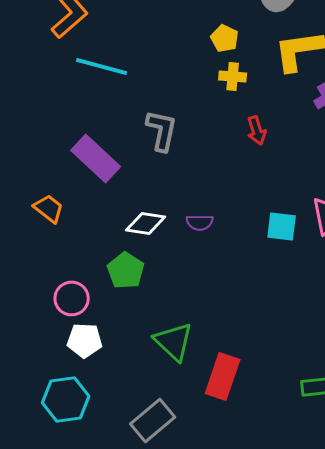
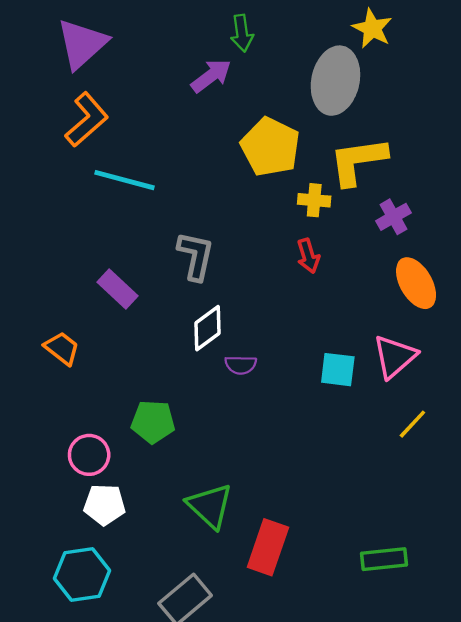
yellow pentagon: (225, 38) -> (270, 147), size x1.8
yellow cross: (233, 76) -> (314, 200), moved
purple rectangle: (96, 158) -> (118, 289), size x0.7
white diamond: (146, 223) -> (208, 328), moved, turned -45
green pentagon: (126, 270) -> (153, 422), turned -30

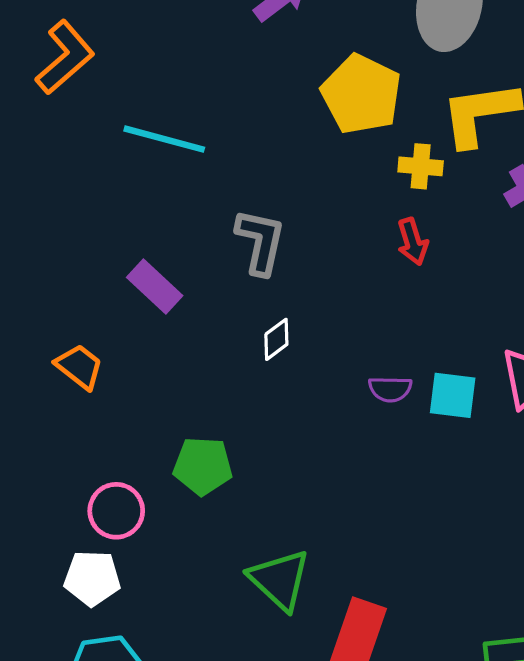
orange L-shape: (87, 120) -> (65, 57), moved
white diamond: (208, 328) -> (276, 339), size x0.7
purple semicircle: (241, 365) -> (390, 389), moved
white pentagon: (104, 505) -> (92, 578), moved

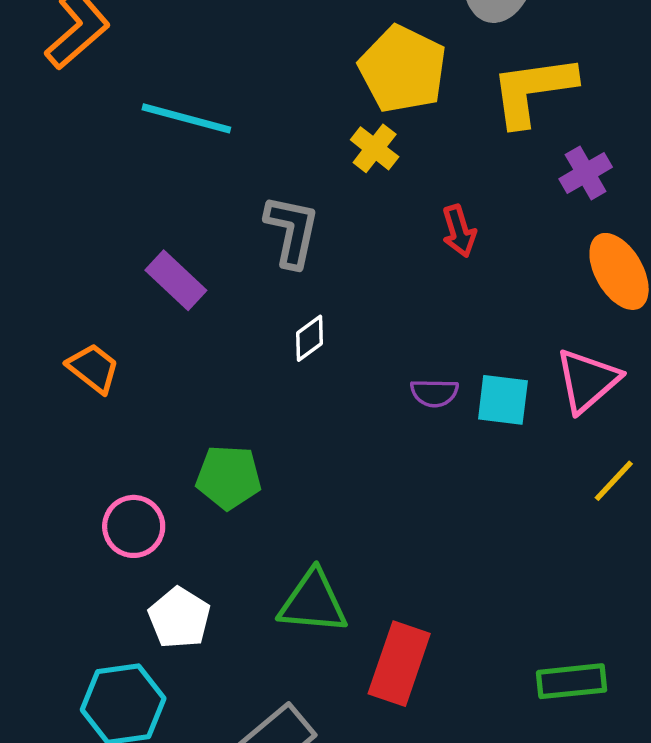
yellow cross: (421, 166) -> (375, 148), moved, turned 33
white pentagon: (92, 578) -> (179, 618), moved, turned 30
green triangle: (280, 580) -> (313, 602), turned -38

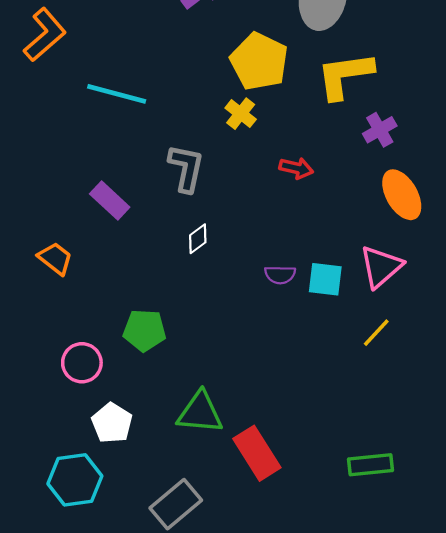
red arrow: (459, 231) -> (296, 168), turned -60
yellow line: (614, 481) -> (376, 333), moved
red rectangle: (399, 664) -> (257, 453), turned -51

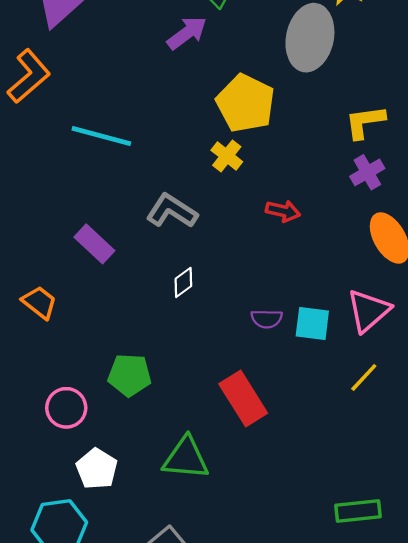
yellow L-shape: (345, 75) -> (365, 122), moved, size x0.7
gray L-shape: (186, 168) -> (172, 211), turned -69
red rectangle: (257, 453) -> (243, 398), moved

